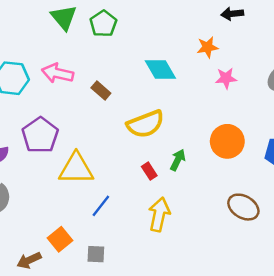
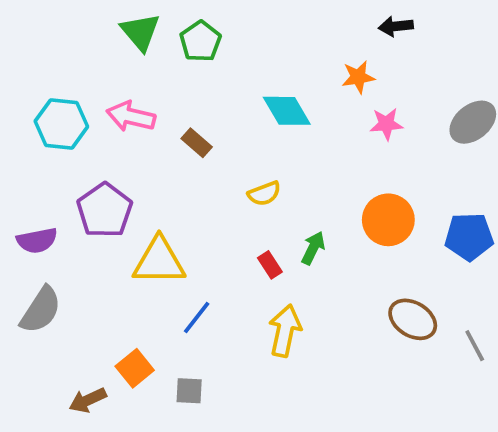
yellow semicircle: (146, 124) -> (264, 193), size x0.6

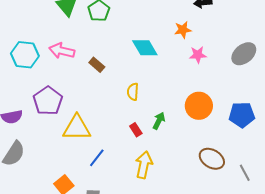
yellow semicircle: (264, 193) -> (133, 92), turned 114

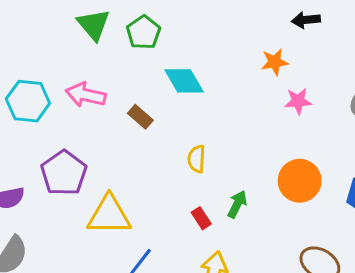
cyan diamond: (145, 48) -> (184, 81), moved

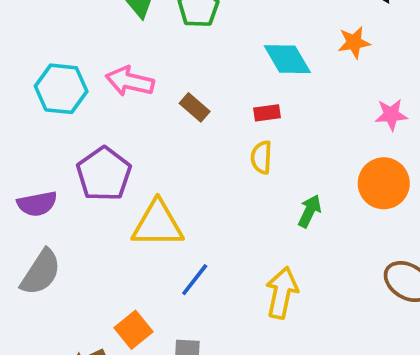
cyan diamond: (184, 81) -> (287, 59), moved
pink star: (298, 101) -> (391, 115), moved
red rectangle: (201, 218) -> (267, 113), moved, turned -65

